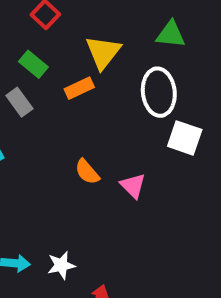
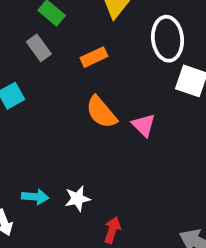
orange rectangle: (79, 88) -> (94, 57), moved
orange semicircle: (87, 172) -> (101, 112), size x1.4

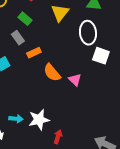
orange rectangle: (94, 57) -> (34, 53), moved
white star: (77, 199) -> (39, 120), size x1.5

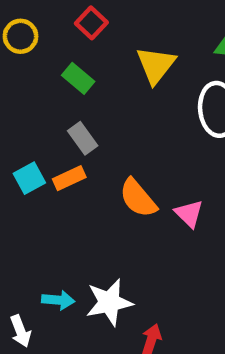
gray rectangle: (18, 38) -> (83, 138), moved
orange rectangle: (34, 53) -> (69, 178), moved

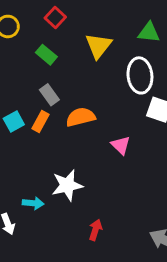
orange rectangle: (69, 178) -> (41, 121), turned -36
orange semicircle: (138, 198) -> (81, 117), moved, turned 116
white star: (109, 302) -> (67, 185), moved

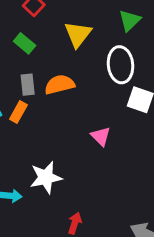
green triangle: (149, 32) -> (130, 21), turned -50
gray rectangle: (49, 95) -> (28, 85), turned 30
orange semicircle: (81, 117) -> (60, 85), moved

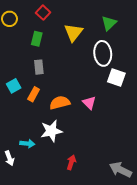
green rectangle: (25, 43) -> (37, 39), turned 64
orange semicircle: (60, 85) -> (60, 103), moved
orange rectangle: (18, 112) -> (34, 94), moved

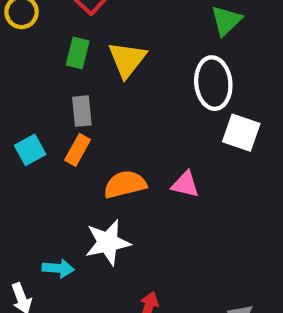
yellow triangle: (73, 32) -> (127, 59), moved
orange rectangle: (34, 94) -> (78, 150), moved
pink triangle: (89, 103) -> (185, 184), turned -32

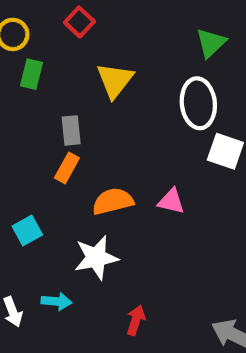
green rectangle: (78, 53) -> (31, 74), moved
cyan square: (30, 150) -> (27, 230), moved
cyan arrow: (58, 268) -> (57, 301), moved

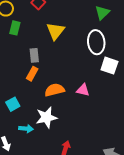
cyan arrow: (57, 301) -> (26, 129), moved

